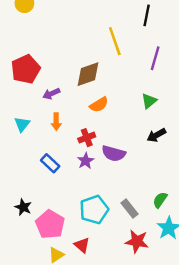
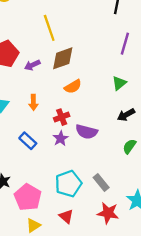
yellow line: (115, 41) -> (49, 28), moved
purple arrow: (51, 94) -> (32, 65), moved
green semicircle: (160, 200) -> (129, 146), moved
red triangle: (82, 245) -> (66, 216), moved

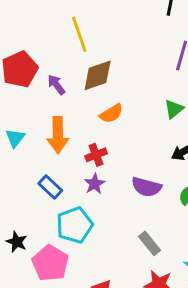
purple arrow: (32, 65) -> (56, 85), turned 77
orange arrow: (33, 102) -> (58, 135), size x1.6
purple semicircle: (86, 132) -> (146, 187), moved
cyan pentagon: (68, 184) -> (75, 225), moved

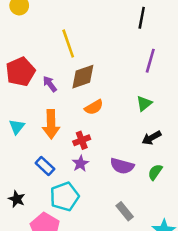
black star: (17, 242) -> (17, 199), moved

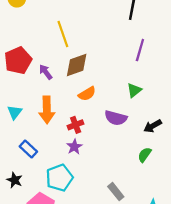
black arrow: (151, 138) -> (153, 126), moved
blue rectangle: (45, 166) -> (28, 149), moved
purple semicircle: (122, 166) -> (116, 118), moved

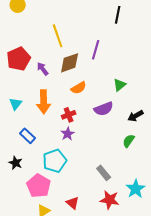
purple line: (140, 50) -> (96, 50), moved
purple semicircle: (116, 118) -> (104, 109), turned -36

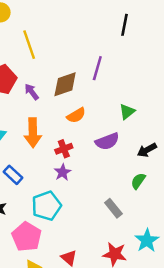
yellow line: (58, 36) -> (29, 45), moved
gray rectangle: (104, 173) -> (113, 208), moved

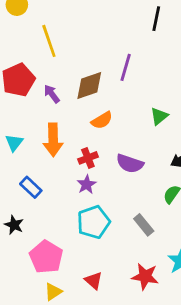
purple semicircle: (107, 141) -> (130, 164), moved, turned 40
cyan pentagon: (46, 206) -> (94, 222), moved

